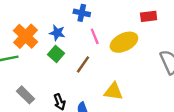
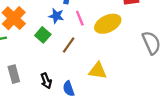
blue star: (57, 33) -> (56, 16), moved
gray rectangle: (26, 95) -> (14, 74), turned 30

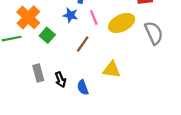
green square: (43, 35) -> (47, 35), moved
gray semicircle: (151, 43) -> (154, 33), moved
gray rectangle: (14, 74) -> (38, 73), moved

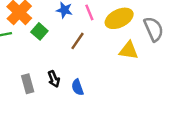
yellow triangle: (112, 70) -> (129, 50), moved
gray rectangle: (38, 73) -> (28, 84), moved

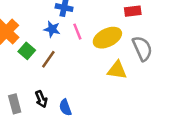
brown line: (78, 41) -> (48, 59), moved

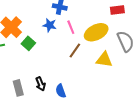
brown line: (48, 59) -> (75, 50), moved

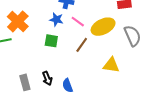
pink line: (71, 27) -> (78, 22), turned -32
green square: (28, 43) -> (51, 41), moved, turned -32
yellow triangle: (104, 60) -> (111, 65), moved

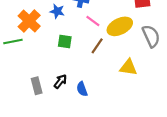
blue star: (56, 19) -> (57, 11), moved
black arrow: (47, 78) -> (60, 81), turned -120

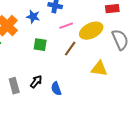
pink line: (93, 21) -> (66, 26), turned -56

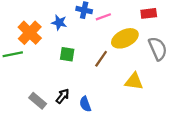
pink line: (66, 26) -> (103, 17), moved
gray rectangle: (14, 86) -> (38, 101), turned -35

